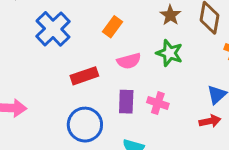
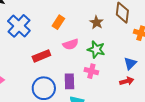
brown star: (170, 15) -> (96, 22), moved
green star: (170, 53) -> (96, 49), moved
purple rectangle: (126, 102) -> (69, 81), moved

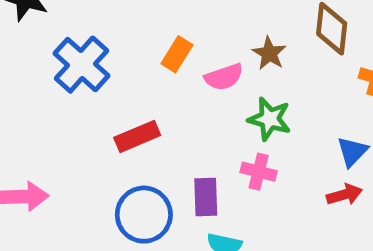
pink semicircle: (71, 44) -> (224, 77), moved

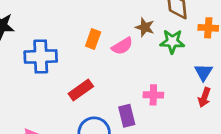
blue cross: (82, 65) -> (41, 57), turned -32
green star: (270, 119) -> (172, 42), moved
red arrow: (344, 195) -> (204, 97), turned 138

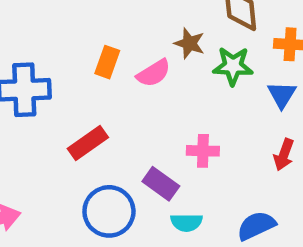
blue triangle: (203, 72) -> (282, 95), moved
purple rectangle: (127, 116) -> (161, 184), turned -40

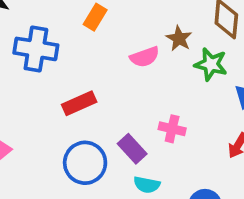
orange rectangle: (107, 62) -> (95, 17), moved

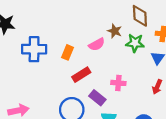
orange rectangle: (95, 17) -> (67, 52), moved
red rectangle: (79, 103) -> (81, 75), moved

